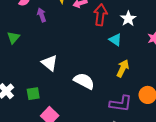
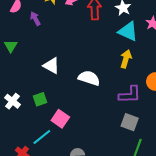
cyan triangle: (115, 40) -> (128, 31), moved, size x1.5

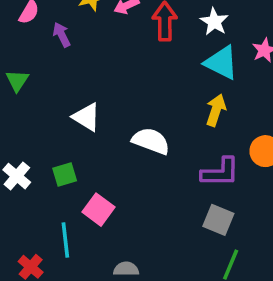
cyan line: (42, 137) -> (65, 240), turned -60

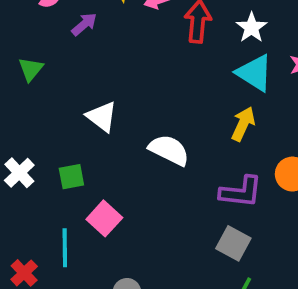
purple arrow: (62, 35) -> (84, 24), turned 70

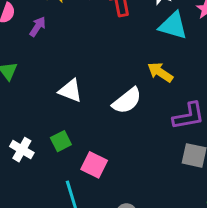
yellow arrow: (243, 124) -> (160, 72), moved, turned -65
white semicircle: (169, 150) -> (127, 101), turned 132

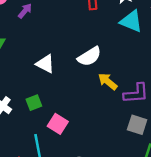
yellow arrow: (160, 72) -> (108, 81), moved
white semicircle: (127, 101) -> (89, 56), moved

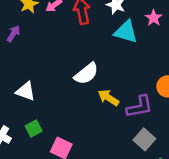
white triangle: (45, 64) -> (26, 91), moved
gray square: (137, 125) -> (144, 139), turned 30

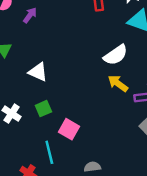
white semicircle: (86, 74) -> (116, 55), moved

